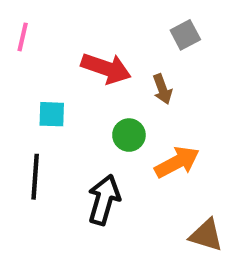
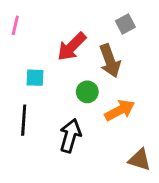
red arrow: (106, 68) -> (72, 47), turned 116
brown arrow: (162, 89) -> (110, 61), size x1.6

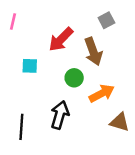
black line: (24, 120) -> (21, 127), moved
brown triangle: (140, 160) -> (120, 122), moved

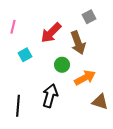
pink line: (13, 21) -> (13, 27), moved
cyan square: (30, 66) -> (25, 55), turned -32

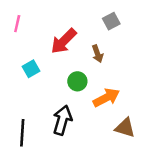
pink line: (13, 27) -> (17, 24), moved
brown arrow: (78, 43) -> (97, 54), size x0.6

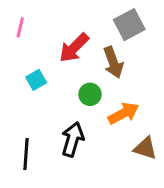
gray square: (111, 21) -> (129, 25), size x1.5
brown arrow: (97, 54) -> (113, 62), size x1.5

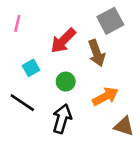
green circle: (90, 94) -> (66, 82), moved
black line: (26, 154) -> (22, 103), moved, turned -60

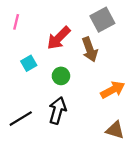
orange arrow: (105, 96) -> (113, 90), moved
black line: (22, 103) -> (21, 119), moved, turned -65
brown triangle: (124, 126) -> (115, 130), moved

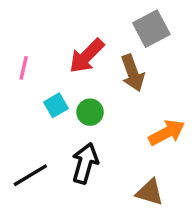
pink line: (16, 22) -> (24, 68), moved
cyan square: (29, 63) -> (56, 105), moved
brown triangle: (115, 130) -> (150, 192), moved

